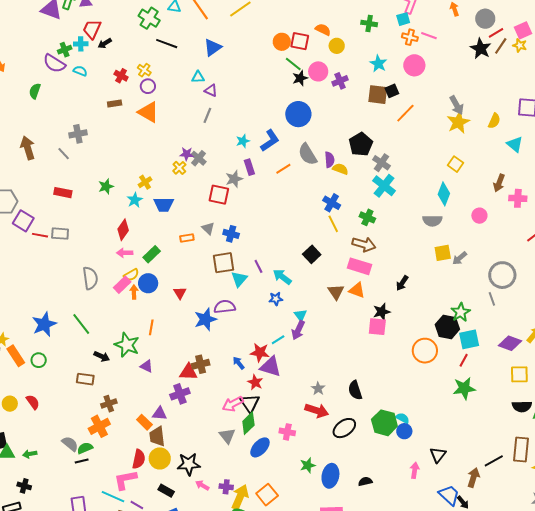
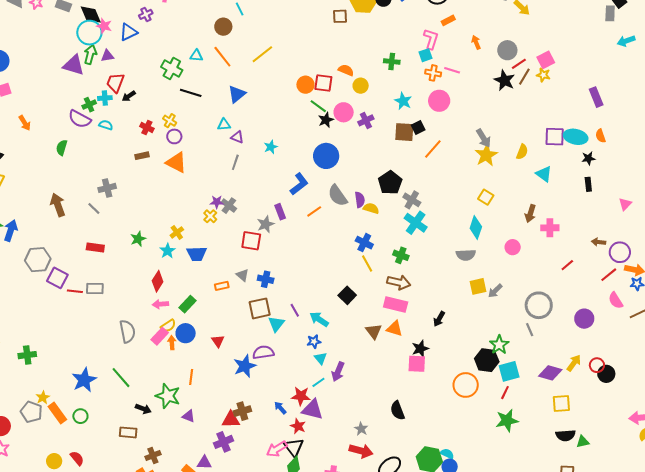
cyan star: (243, 141) -> (271, 147), moved
cyan triangle: (301, 315) -> (321, 358), moved
black semicircle: (355, 390) -> (397, 410), moved

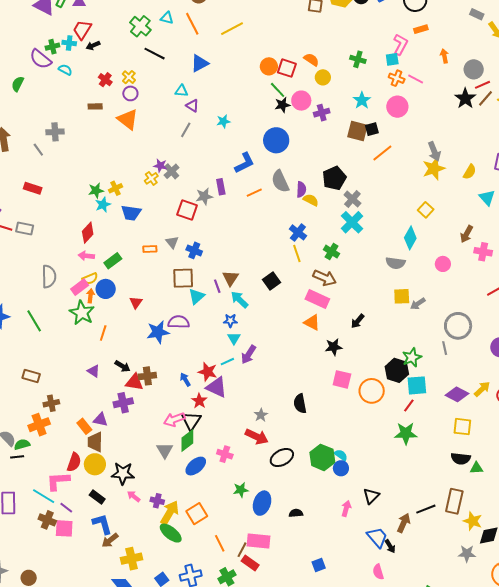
green star: (138, 239) -> (96, 190), moved
brown triangle: (374, 331) -> (231, 278), moved
pink square: (417, 364) -> (342, 379), moved
green star: (168, 396) -> (82, 313), moved
black arrow: (143, 409) -> (123, 366), moved

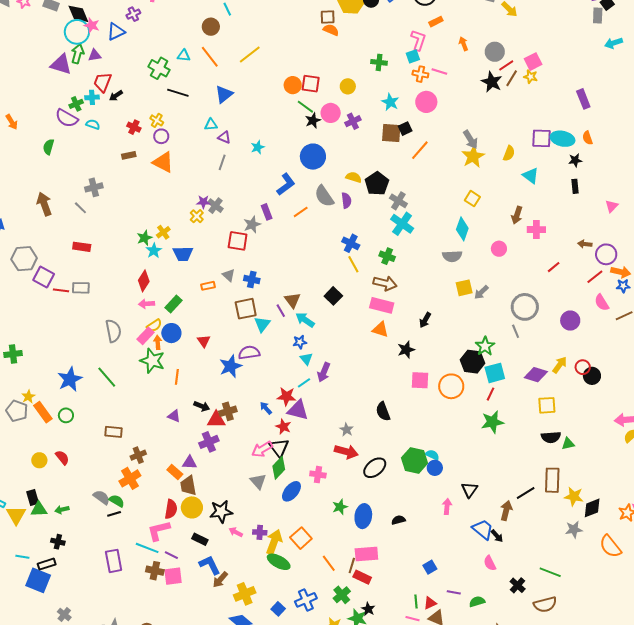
orange semicircle: (311, 60) -> (331, 30), moved
yellow semicircle: (311, 200) -> (354, 177), moved
green semicircle: (22, 444) -> (117, 501), turned 56

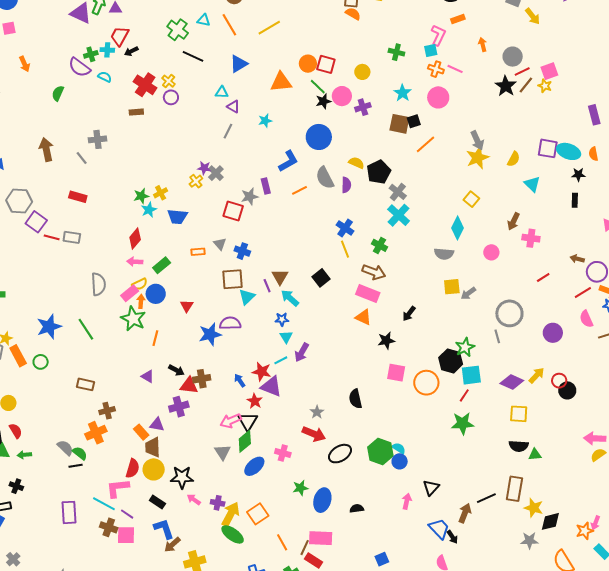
red cross: (134, 127) -> (145, 85), size x1.6
orange triangle: (163, 162) -> (281, 82), moved, turned -40
red semicircle: (62, 458) -> (16, 431), moved

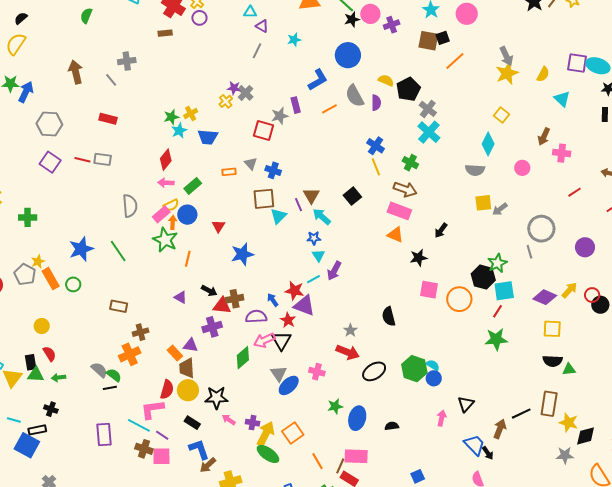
purple square: (36, 222) -> (50, 162), moved
purple semicircle: (230, 323) -> (256, 317), moved
green diamond: (245, 441) -> (243, 358), moved
gray triangle: (223, 452) -> (279, 374), moved

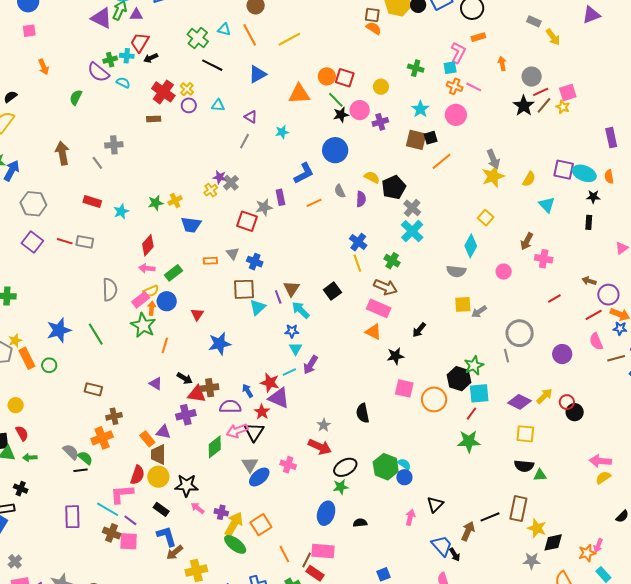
cyan triangle: (250, 12) -> (218, 105), moved
gray semicircle: (355, 96) -> (340, 191), size x0.6
cyan star: (179, 131) -> (121, 211), moved
green star: (335, 406) -> (341, 487), moved

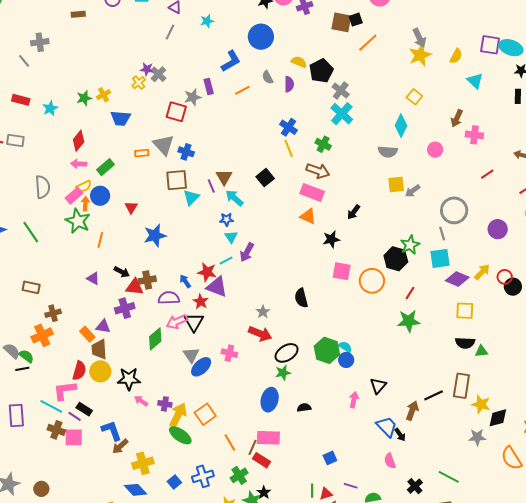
gray triangle: (233, 254) -> (164, 145), size x1.6
cyan square: (479, 393) -> (440, 258), moved
black rectangle: (161, 509) -> (84, 409), moved

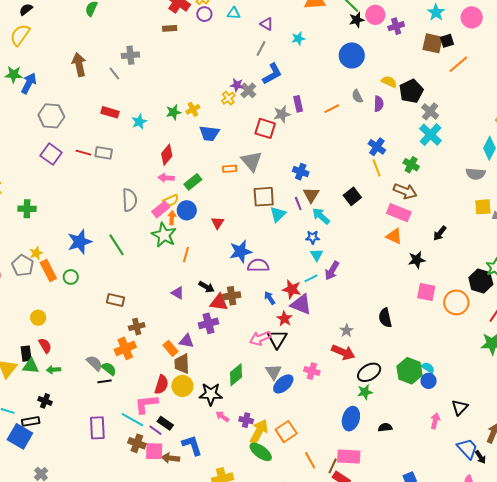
blue L-shape: (231, 61) -> (272, 74), moved
blue cross: (186, 152) -> (301, 172), moved
purple semicircle: (169, 298) -> (258, 265), moved
green diamond: (155, 339) -> (236, 375), moved
brown arrow: (120, 446) -> (170, 458), moved, turned 48

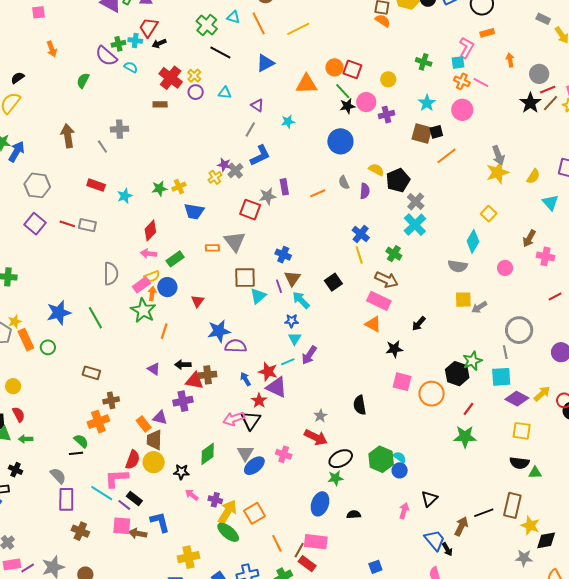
black arrow: (206, 287) -> (183, 365), turned 147
gray semicircle: (94, 363) -> (58, 476), moved
black star: (211, 394) -> (181, 472), size x0.7
brown cross: (137, 443) -> (80, 531), moved

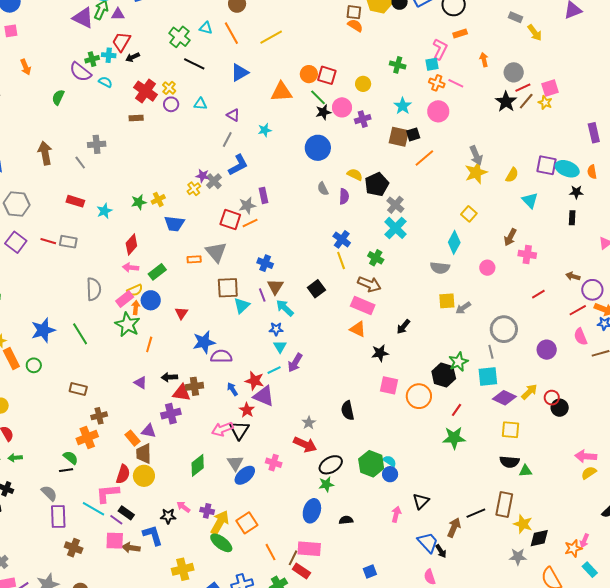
orange line: (318, 193) -> (250, 223), moved
black star: (181, 472) -> (168, 516), moved

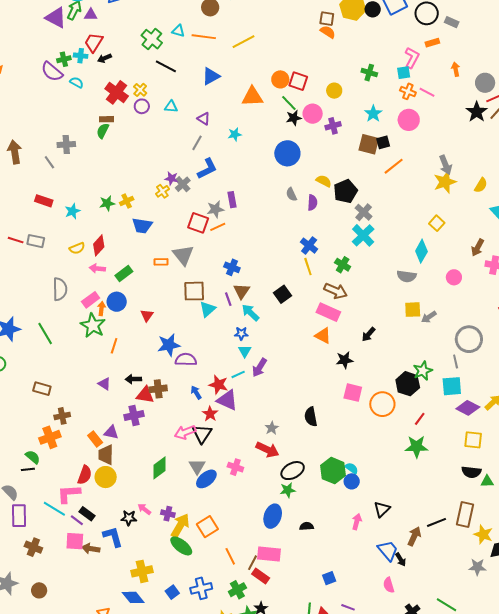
gray rectangle: (515, 17) -> (452, 22), moved
orange line: (231, 33) -> (204, 37), turned -55
green semicircle: (58, 97) -> (103, 131), moved
yellow semicircle: (135, 290) -> (77, 248), moved

